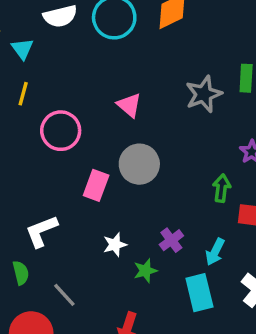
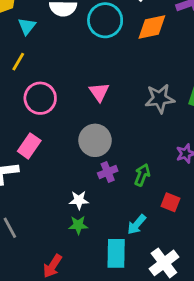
pink rectangle: (96, 185) -> (29, 146), moved
green arrow: (222, 188) -> (142, 175), moved
purple cross: (171, 240) -> (108, 172), moved
white star: (115, 245) -> (79, 200), moved

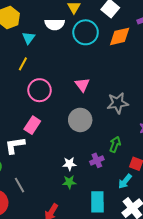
gray star: (160, 99) -> (118, 103), moved
purple cross: (108, 172) -> (97, 160), moved
cyan arrow: (137, 224) -> (125, 181), moved

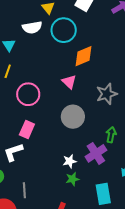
orange diamond: (120, 36) -> (84, 56), moved
purple cross: (97, 160) -> (96, 153), size x1.5
gray line: (20, 185) -> (24, 190), turned 35

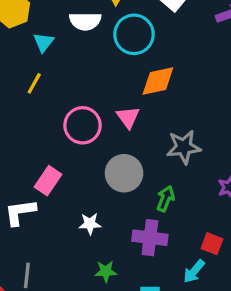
pink circle: (28, 94) -> (83, 125), moved
green arrow: (111, 135) -> (166, 199), moved
purple cross: (96, 153) -> (150, 238), turned 30
white star: (70, 161) -> (90, 224), moved

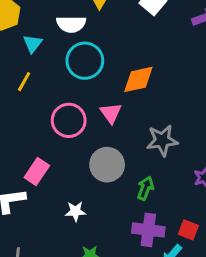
cyan circle: (134, 34) -> (85, 61), moved
purple cross: (150, 238) -> (148, 230), moved

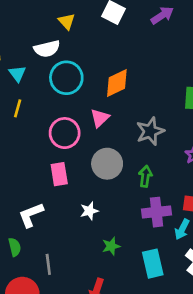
pink triangle: (111, 113) -> (100, 118), turned 36
pink rectangle: (37, 171) -> (59, 174), moved, turned -30

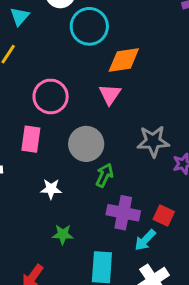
cyan circle: (66, 78) -> (89, 26), moved
pink triangle: (100, 118) -> (110, 94), moved, turned -30
gray star: (150, 131) -> (153, 141), moved
green arrow: (145, 176) -> (104, 175), moved

